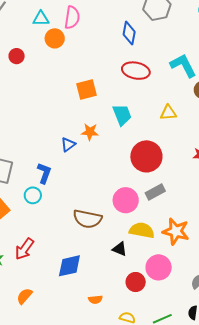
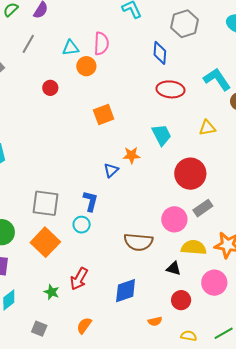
orange square: (87, 90) -> (104, 114), moved
red circle: (136, 282) -> (181, 300), moved

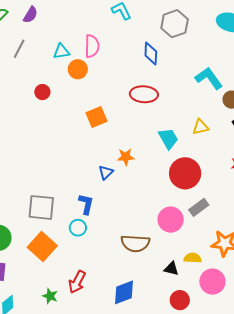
red ellipse: (170, 89) -> (144, 94), moved
cyan trapezoid: (162, 135) -> (168, 138), moved
yellow semicircle: (194, 248) -> (193, 258), moved, size x0.7

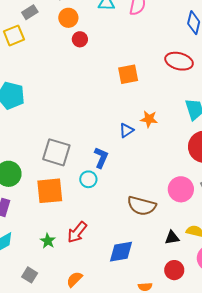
orange circle: (78, 69) -> (68, 18), moved
orange square: (42, 246) -> (50, 191), turned 32
black triangle: (171, 269) -> (172, 238), turned -35

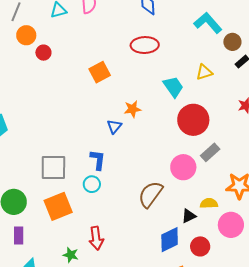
brown semicircle: (142, 206) -> (150, 194), turned 128
red arrow: (77, 232) -> (96, 238), turned -30
blue diamond: (121, 252) -> (170, 240), moved

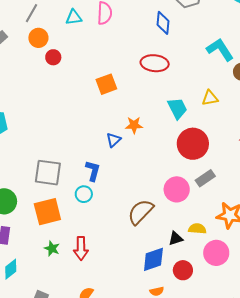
green star: (71, 255) -> (52, 248), moved

